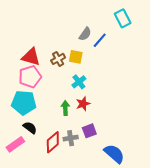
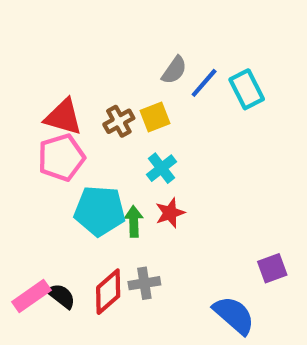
cyan rectangle: (123, 18) -> (247, 89), moved
yellow square: (76, 57) -> (155, 117), turned -32
cyan pentagon: (24, 103) -> (100, 211), moved
black semicircle: (30, 128) -> (61, 296), moved
purple square: (89, 131) -> (272, 268), moved

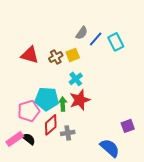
pink pentagon: (61, 157) -> (29, 111), moved
red star: (170, 213) -> (80, 100), size x1.5
red diamond: (108, 292) -> (51, 125), moved

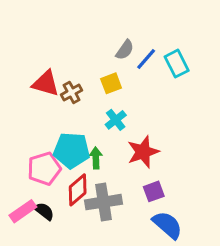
brown cross: (56, 57) -> (72, 92), moved
red star: (80, 100) -> (143, 152), moved
purple square: (128, 126) -> (154, 191), moved
gray cross: (68, 133) -> (104, 202), size x1.6

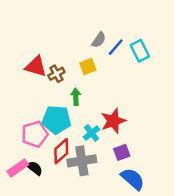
cyan cross: (116, 120) -> (92, 133), moved
green arrow: (96, 158) -> (76, 97), moved

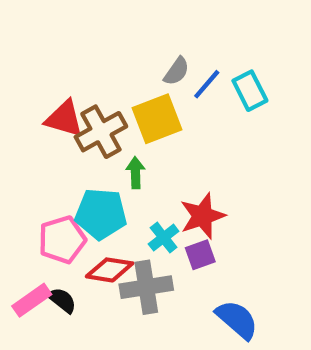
yellow square: (88, 67) -> (157, 119), size x1.6
brown cross: (56, 74) -> (101, 132), size x1.6
red diamond: (61, 151) -> (110, 270), turned 50
purple square: (122, 152) -> (200, 255), moved

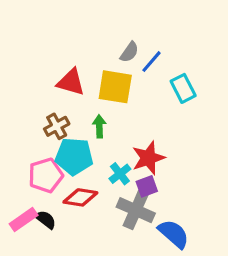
cyan rectangle: (250, 91) -> (183, 88), moved
red triangle: (64, 119) -> (71, 82), moved
yellow square: (157, 119) -> (115, 87), turned 30
brown cross: (101, 132) -> (57, 126), moved, size x0.7
gray cross: (146, 287) -> (136, 210), moved, turned 33

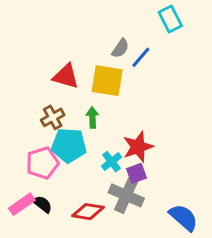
cyan rectangle: (183, 88) -> (170, 19), moved
red diamond: (80, 197) -> (88, 212), moved
blue semicircle: (174, 234) -> (184, 217), moved

